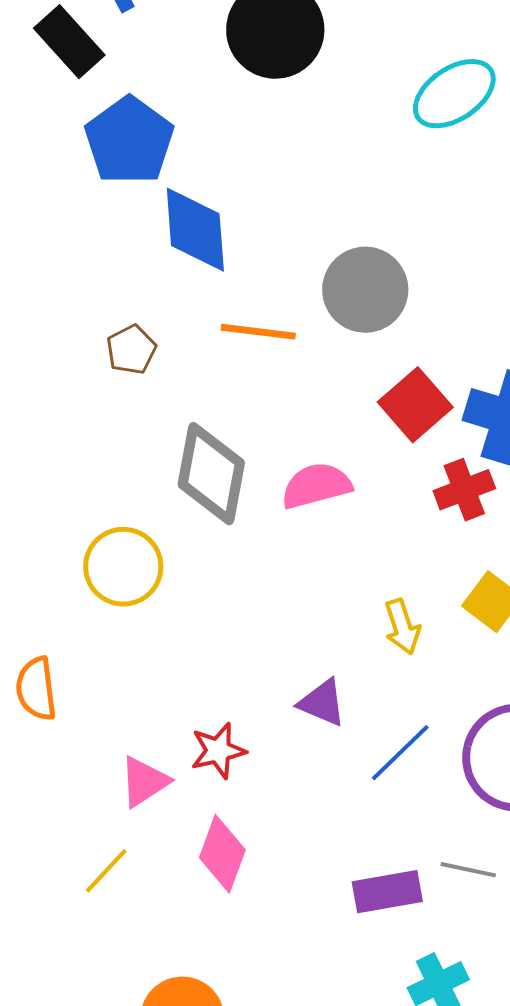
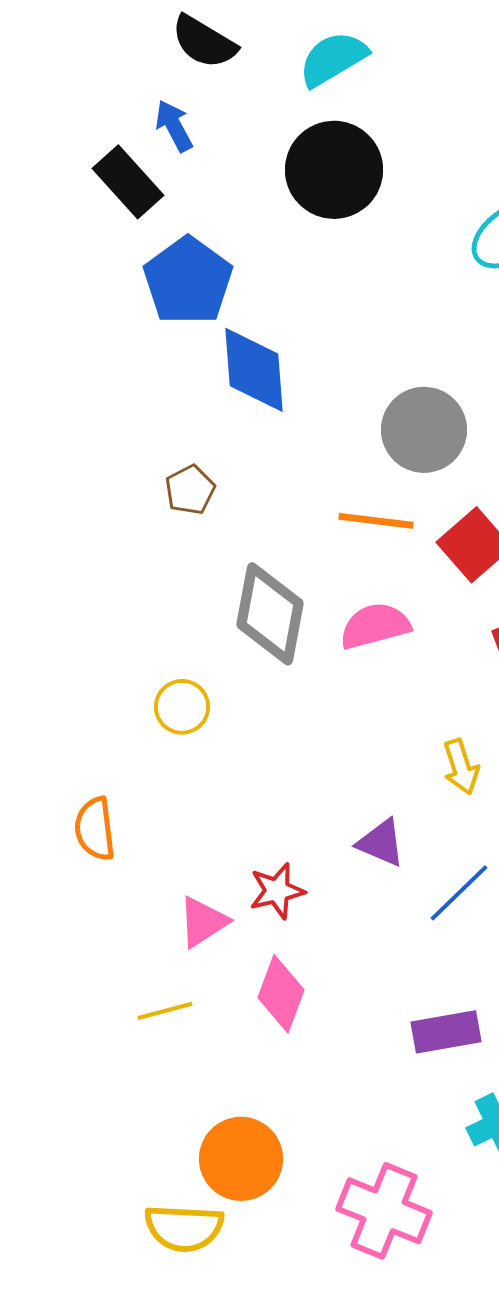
orange line: (258, 332) -> (376, 521), moved
yellow circle: (123, 567) -> (182, 707), size x0.7
yellow line: (106, 871) -> (165, 1011), turned 32

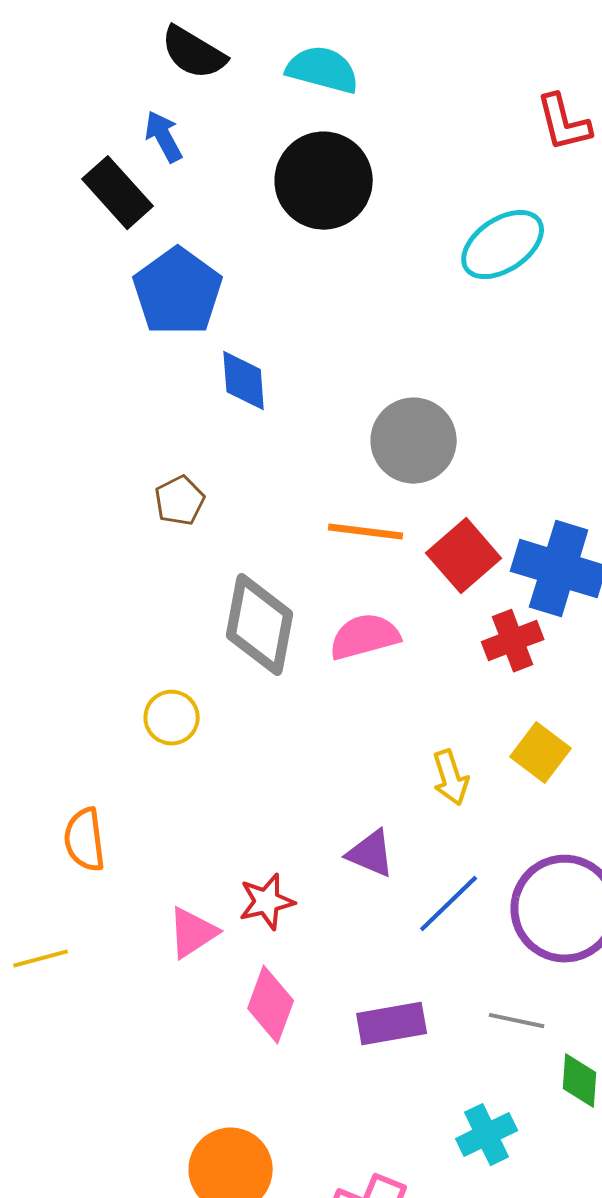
cyan semicircle: (333, 59) -> (323, 70), turned 46
blue diamond: (254, 370) -> (244, 381), size x0.7
yellow line: (165, 1011) -> (41, 959), moved
purple rectangle: (446, 1032) -> (392, 1024), moved

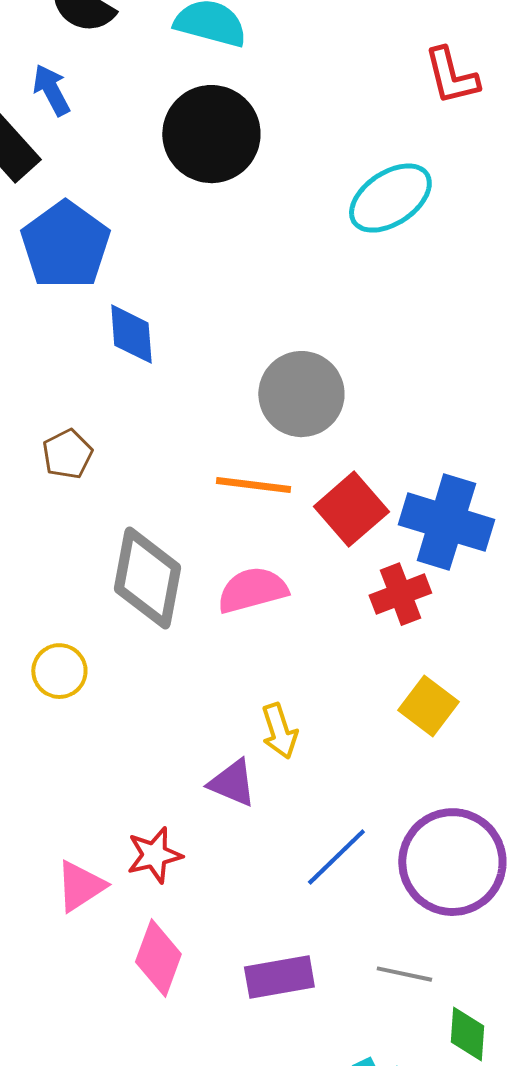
yellow arrow: (451, 778) -> (279, 731), moved
purple triangle: (371, 854) -> (232, 783), moved

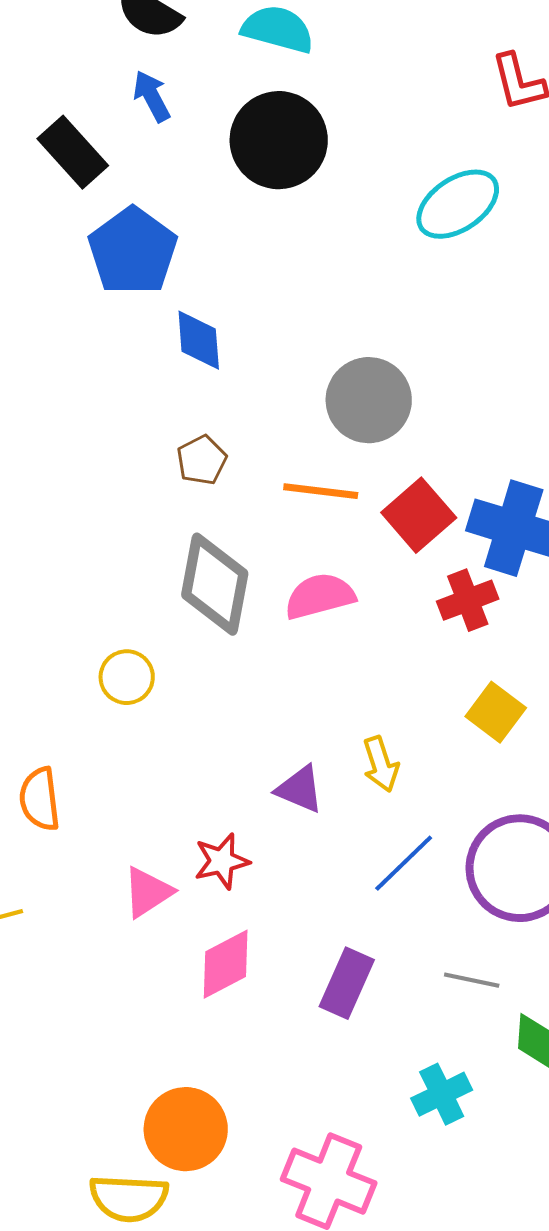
blue arrow: (51, 90) -> (152, 96), moved
brown pentagon: (67, 454) -> (202, 460), moved
yellow arrow: (279, 731) -> (381, 764), moved
pink diamond: (158, 958) -> (226, 964), turned 42
purple rectangle: (279, 977) -> (347, 983), turned -56

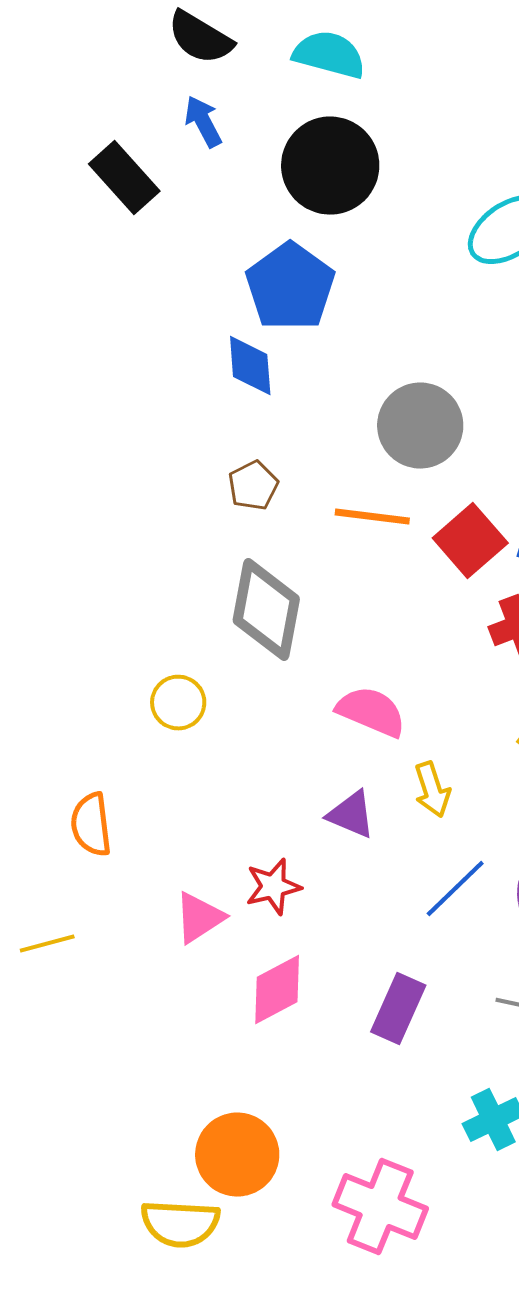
blue pentagon: (133, 251) -> (290, 287), moved
pink semicircle: (320, 596) -> (371, 712), moved, turned 38

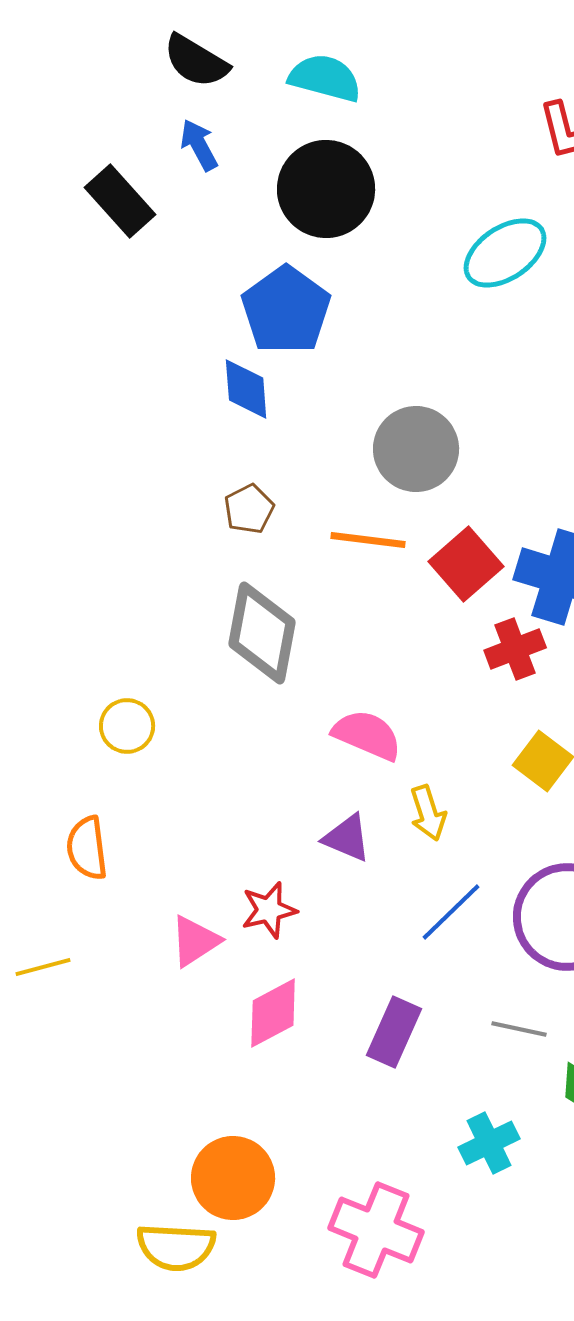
yellow circle: (178, 703) -> (127, 726), moved

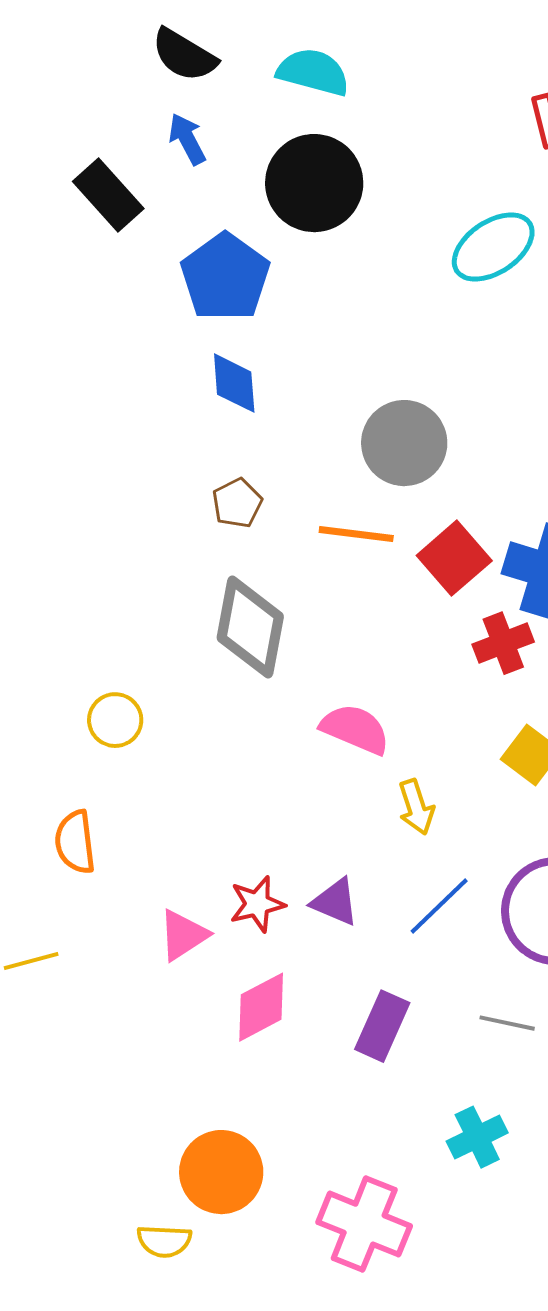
blue pentagon: (286, 310) -> (225, 277), moved
purple triangle: (347, 838) -> (335, 902), moved
yellow semicircle: (176, 1247) -> (164, 1241), size x0.7

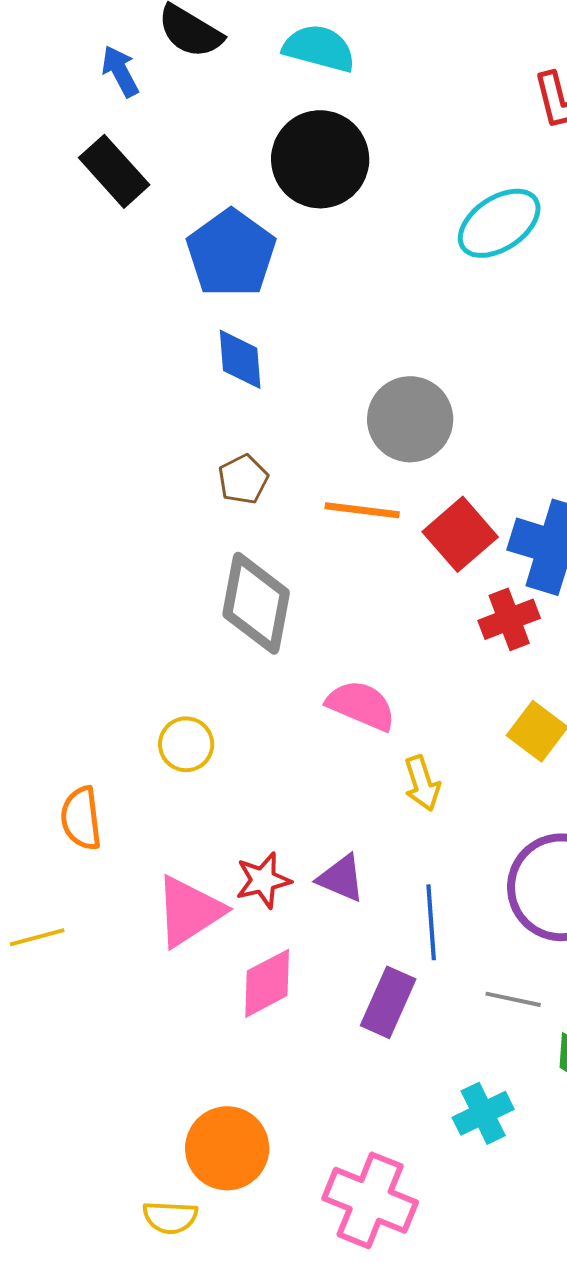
blue arrow: (187, 139) -> (120, 71), moved
yellow circle: (115, 720) -> (186, 744), moved
blue line: (439, 906) -> (431, 922), moved, turned -50
pink triangle: (183, 935) -> (189, 911), size x1.4

